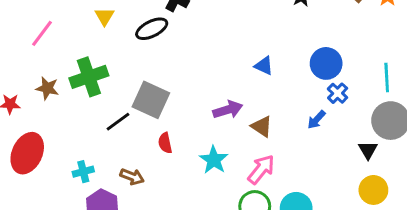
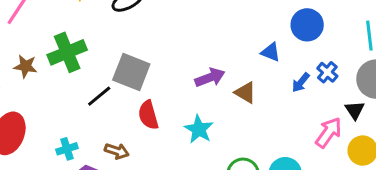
blue triangle: (264, 66) -> (271, 52), moved
blue cross: (338, 93) -> (327, 72), moved
red semicircle: (165, 143) -> (148, 115), size x1.4
pink arrow: (261, 169) -> (329, 132), moved

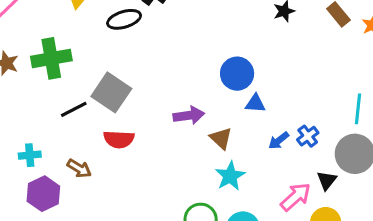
blue circle: (307, 25) -> (237, 74), moved
blue triangle: (271, 52) -> (255, 103), turned -30
red semicircle: (148, 115) -> (119, 139), turned -84
cyan star: (199, 129) -> (230, 176), moved

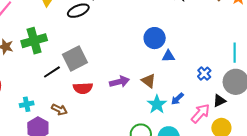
gray square: (111, 92) -> (75, 59), turned 35
purple arrow: (189, 115) -> (119, 82), moved
blue arrow: (279, 141) -> (177, 99), moved
black triangle: (327, 180) -> (219, 101), turned 32

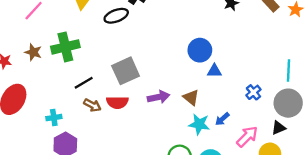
gray square: (75, 59) -> (126, 71), moved
black triangle: (219, 101) -> (279, 128), moved
cyan star: (157, 104) -> (199, 124), turned -30
brown arrow: (59, 110) -> (92, 105), moved

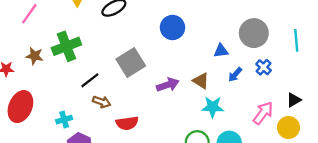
blue circle: (200, 50) -> (173, 27), moved
red semicircle: (117, 102) -> (127, 123), moved
gray circle: (288, 103) -> (254, 33), moved
blue arrow: (222, 119) -> (235, 75), moved

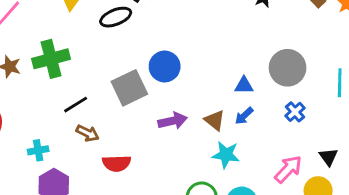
blue circle: (173, 27) -> (165, 66), moved
blue arrow: (235, 75) -> (244, 116), moved
black triangle: (294, 100) -> (328, 157), turned -42

